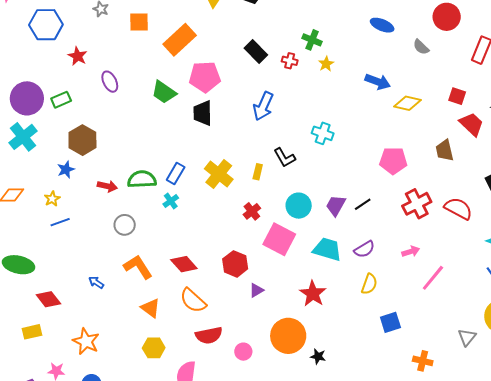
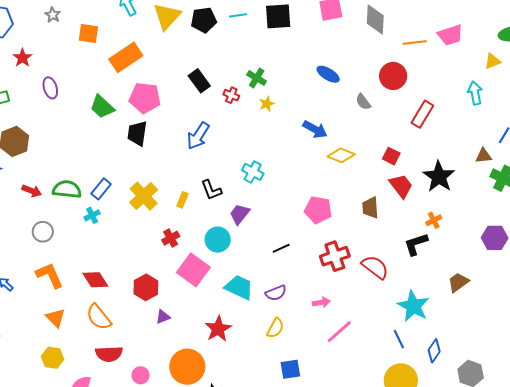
purple trapezoid: (336, 206) -> (240, 214), moved

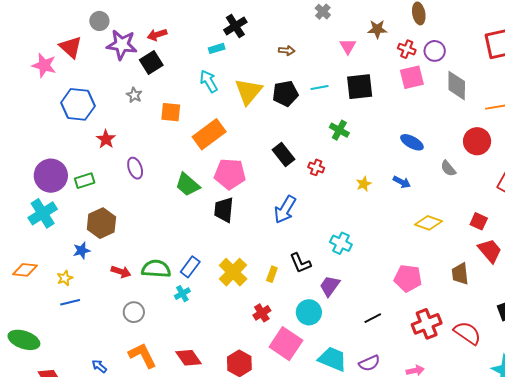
green cross: (257, 78) -> (339, 130), moved
yellow star: (267, 104) -> (364, 184), moved
blue arrow: (315, 129) -> (402, 182), moved, size x0.7

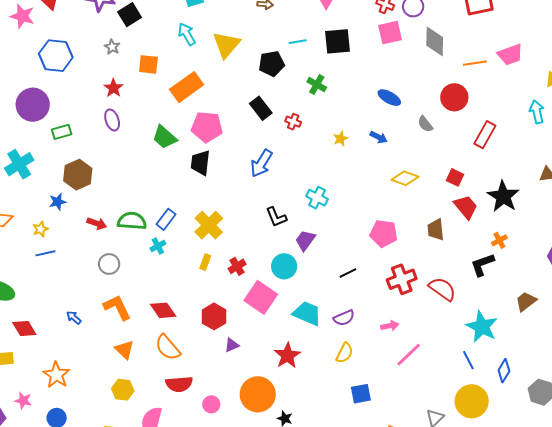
black pentagon: (285, 94) -> (272, 64), moved
red star: (106, 139) -> (113, 88), moved
purple circle: (51, 176) -> (33, 105), moved
yellow rectangle: (272, 274) -> (205, 262), moved

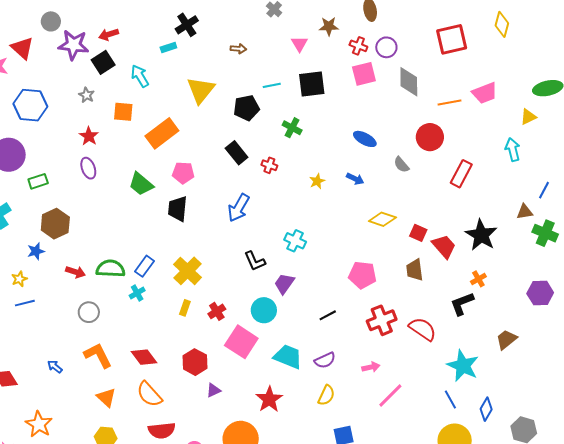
cyan arrow: (187, 34) -> (140, 76), moved
pink pentagon: (207, 127) -> (183, 173), size x0.7
red square: (455, 177) -> (418, 233), moved

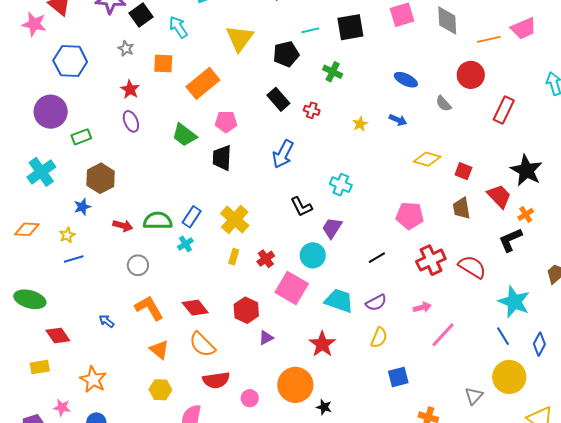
red trapezoid: (444, 246) -> (499, 196), moved

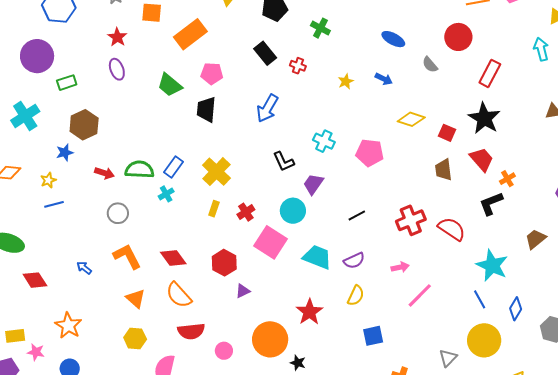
black star: (526, 170) -> (484, 118), moved
pink pentagon: (410, 216) -> (370, 153), moved
red star: (322, 344) -> (309, 312), moved
yellow rectangle: (40, 367) -> (15, 336), moved

